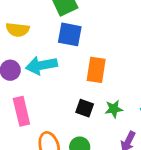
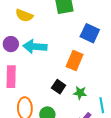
blue square: (70, 34) -> (90, 33), moved

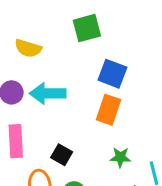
blue square: (90, 33) -> (112, 74), moved
black square: (59, 87) -> (62, 155), moved

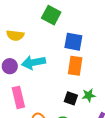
green square: (87, 28) -> (51, 15), turned -36
black square: (62, 155) -> (71, 98), moved

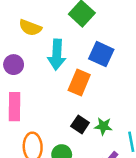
cyan arrow: (33, 62) -> (57, 55), moved, turned -90
orange rectangle: (75, 66) -> (79, 82), moved

